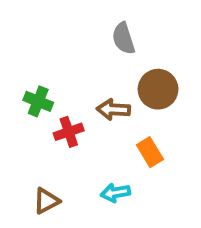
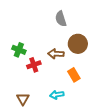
brown triangle: (46, 201) -> (23, 99), turned -32

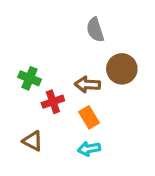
orange rectangle: (74, 75) -> (89, 117), moved
brown triangle: (23, 99) -> (33, 141), moved, turned -32

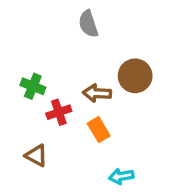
gray semicircle: (95, 30) -> (88, 24), moved
cyan arrow: (89, 149) -> (121, 176), moved

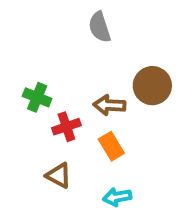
brown triangle: (36, 156) -> (59, 175), moved
cyan arrow: (121, 176) -> (117, 197), moved

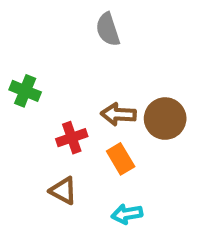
brown circle: (152, 86) -> (165, 119), moved
green cross: (37, 97) -> (25, 91), moved

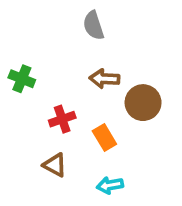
brown arrow: (118, 114) -> (104, 79), moved

